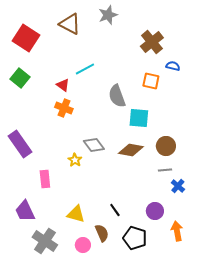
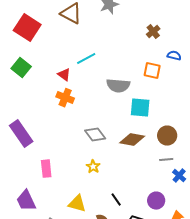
brown cross: (152, 42) -> (153, 32), size x0.6
gray semicircle: (117, 96) -> (118, 86), turned -65
yellow star: (75, 160) -> (93, 167), moved

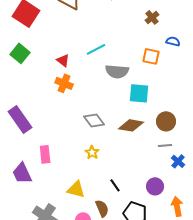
cyan line: (86, 59) -> (96, 49), moved
purple trapezoid: (26, 201) -> (22, 173), moved

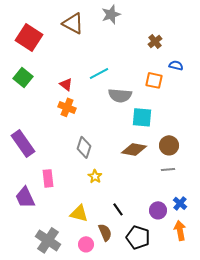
gray diamond: (94, 120) -> (84, 147), moved, turned 55
blue cross: (178, 161) -> (180, 203), moved

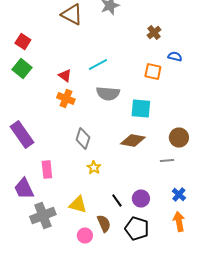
red square: (29, 37) -> (23, 42), moved, size x0.6
gray semicircle: (120, 95) -> (108, 94), moved
brown circle: (169, 145) -> (179, 138), moved
purple circle: (158, 210) -> (141, 198), moved
gray cross: (48, 240) -> (43, 216), moved, turned 35

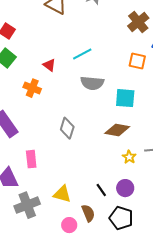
brown cross: (154, 32) -> (138, 22), size x1.5
orange cross: (66, 98) -> (32, 88), moved
yellow star: (94, 168) -> (129, 157), moved

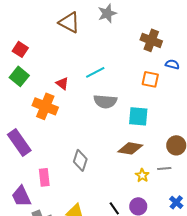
brown cross: (138, 22) -> (151, 40), turned -30
orange cross: (32, 88) -> (45, 106), size x1.4
gray diamond: (67, 128) -> (80, 160), moved

